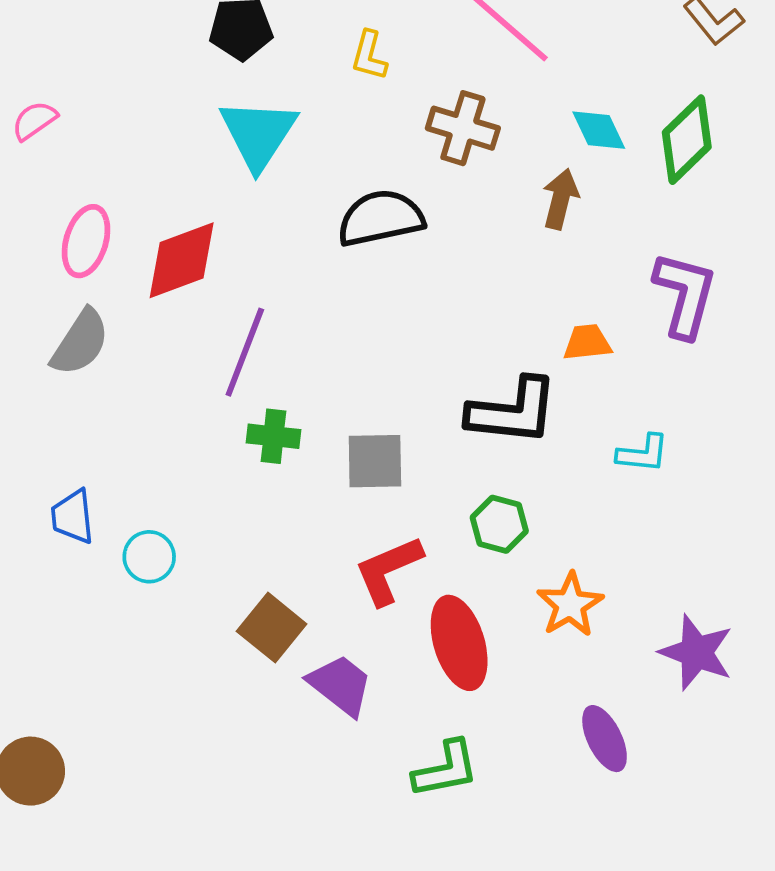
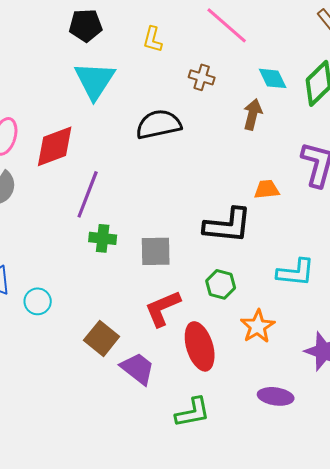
brown cross: (463, 128) -> (202, 77), size x0.7
cyan L-shape: (643, 453) -> (296, 272), moved, size x1.4
purple ellipse: (605, 739) -> (276, 396), turned -56

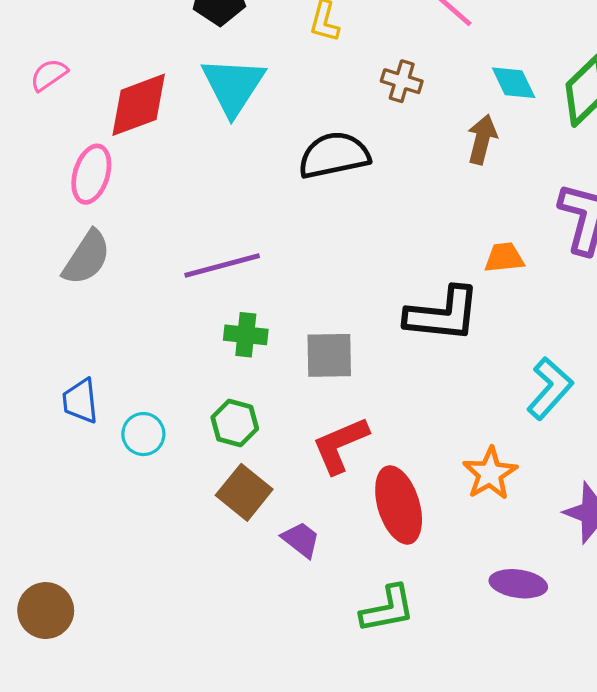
red diamond: (55, 146) -> (139, 105), moved
purple line: (88, 194) -> (222, 265), turned 54
cyan L-shape: (296, 272) -> (550, 388), turned -54
green hexagon: (221, 284) -> (235, 423), moved
purple trapezoid: (138, 368) -> (301, 540), size x0.7

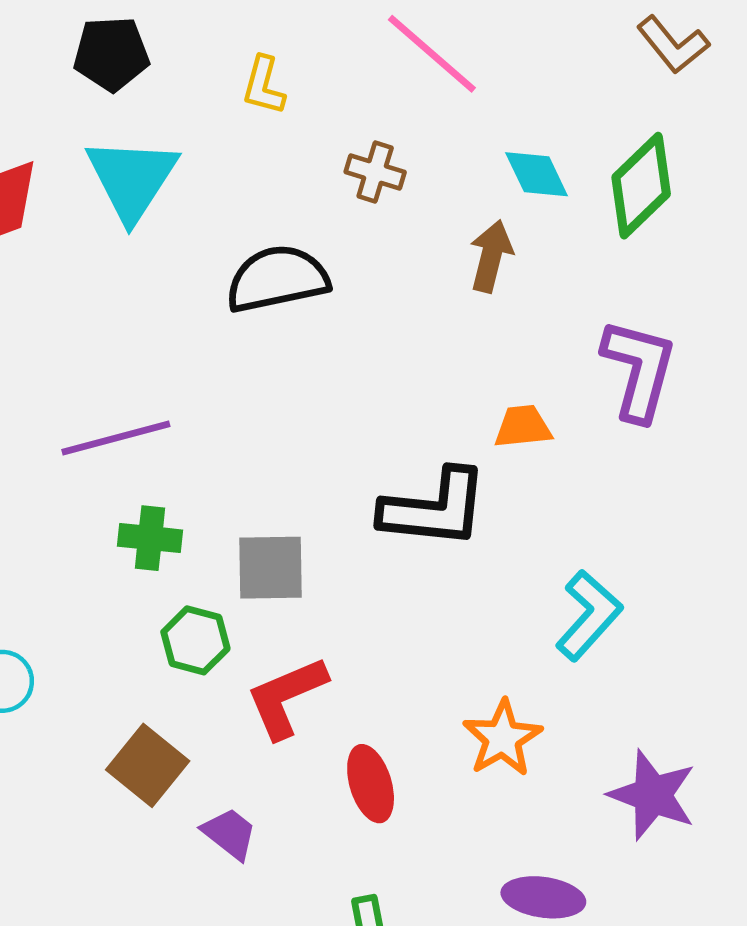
green hexagon: (235, 423) -> (195, 640), moved
red ellipse: (399, 505) -> (371, 784), size x0.7

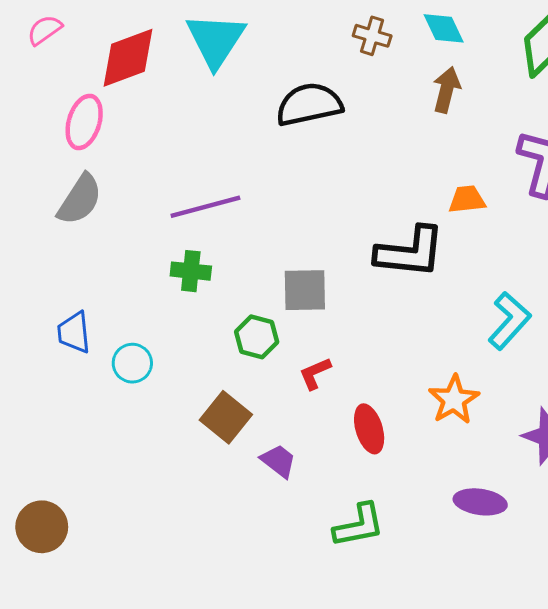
cyan diamond: (537, 174) -> (444, 28), moved
green cross: (150, 538) -> (191, 271), moved
red L-shape: (286, 697) -> (315, 373), size x0.6

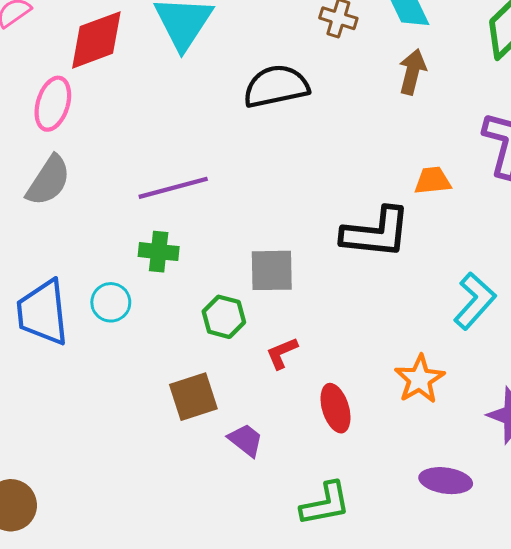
blue trapezoid: (74, 332) -> (43, 312), size x1.6
cyan circle: (132, 363) -> (111, 302), moved
brown square: (226, 417) -> (193, 397), turned 33

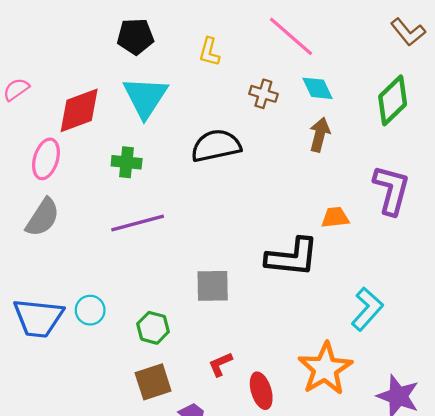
green cross: (159, 252) -> (127, 162), moved
blue trapezoid: (43, 312) -> (38, 318), turned -78
green hexagon: (224, 317) -> (153, 328), moved
red L-shape: (282, 353) -> (220, 364), moved
orange star: (420, 379) -> (325, 369), size x1.4

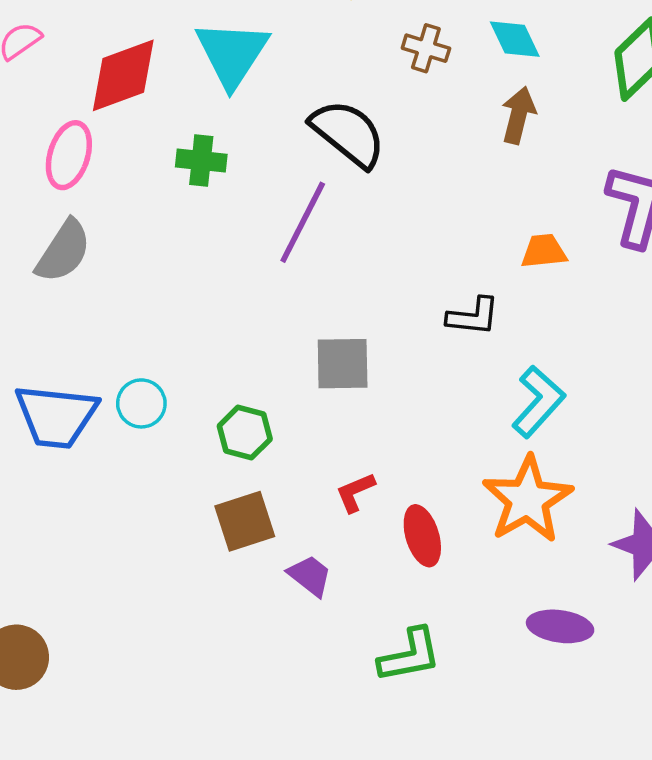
black semicircle: (216, 146) -> (348, 133), turned 51
purple line: (138, 223) -> (303, 222), moved, turned -48
black L-shape: (292, 257) -> (473, 316), size x0.6
cyan L-shape: (367, 309) -> (538, 402), moved

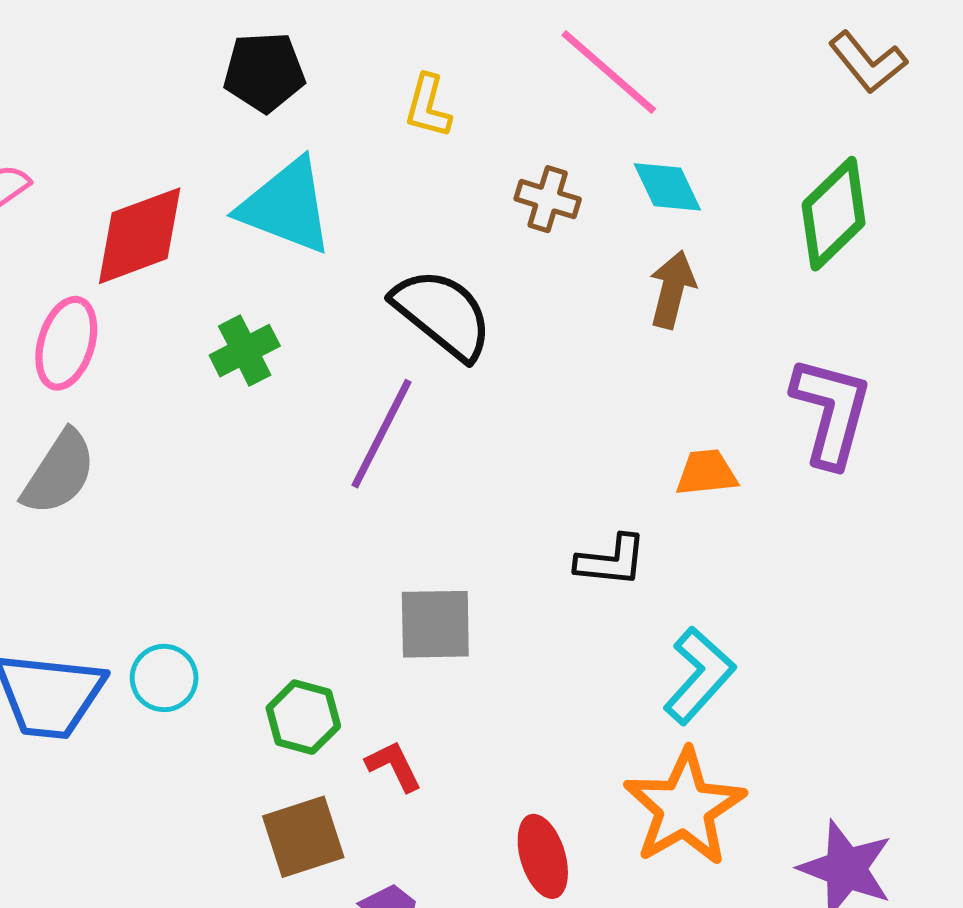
cyan triangle: (232, 54) -> (286, 206), turned -42
green cross: (201, 161) -> (245, 351), turned -33
red L-shape: (355, 492) -> (394, 766), moved, turned 87

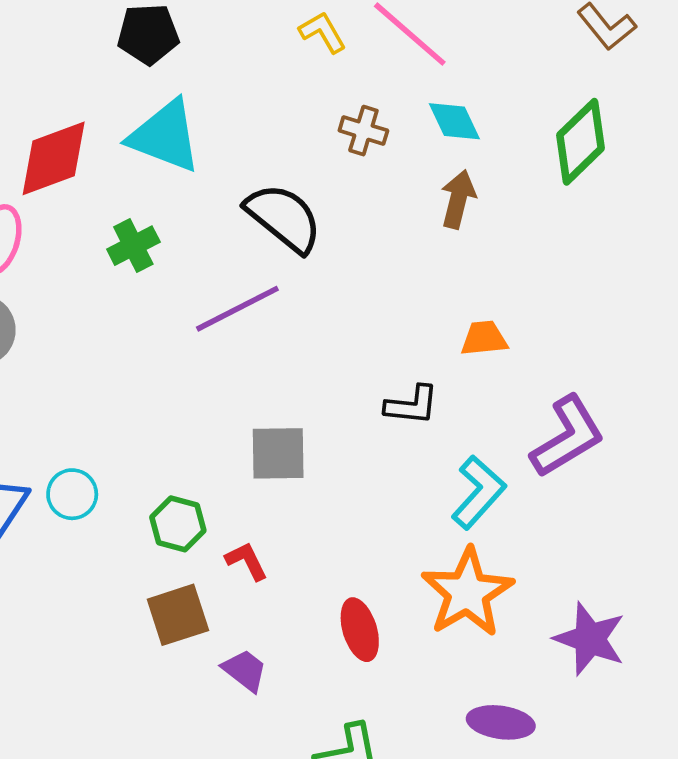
yellow L-shape: (428, 106) -> (323, 32), moved, turned 135
purple L-shape: (831, 412) -> (568, 437), moved, turned 44
purple line: (382, 434) -> (237, 309), turned 36

